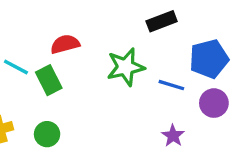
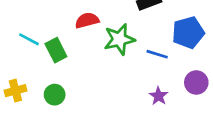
red semicircle: (65, 44) -> (87, 20), moved
purple circle: (214, 103) -> (196, 82), moved

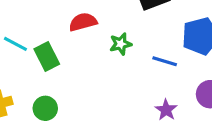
green star: (119, 39) -> (121, 44), size x0.6

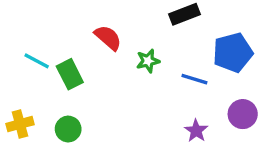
red semicircle: (83, 22) -> (108, 38), turned 56

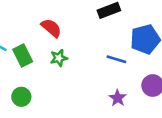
green star: (148, 61) -> (59, 58), moved

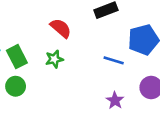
red semicircle: (51, 28) -> (61, 28), moved
green circle: (21, 97) -> (16, 86), moved

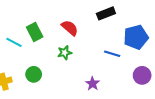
green rectangle: (17, 57) -> (35, 32), moved
purple star: (115, 100) -> (92, 84), moved

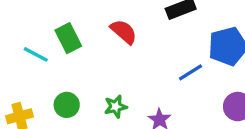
green star: (65, 53) -> (116, 107), moved
blue line: (112, 54) -> (190, 72), turned -49

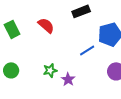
green star: (116, 107) -> (50, 70), moved

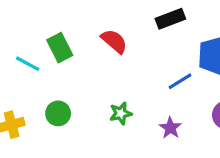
purple star: (68, 79) -> (170, 128), moved

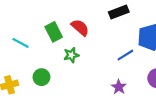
green rectangle: (60, 48) -> (54, 32), moved
green star: (121, 113) -> (71, 55), moved

